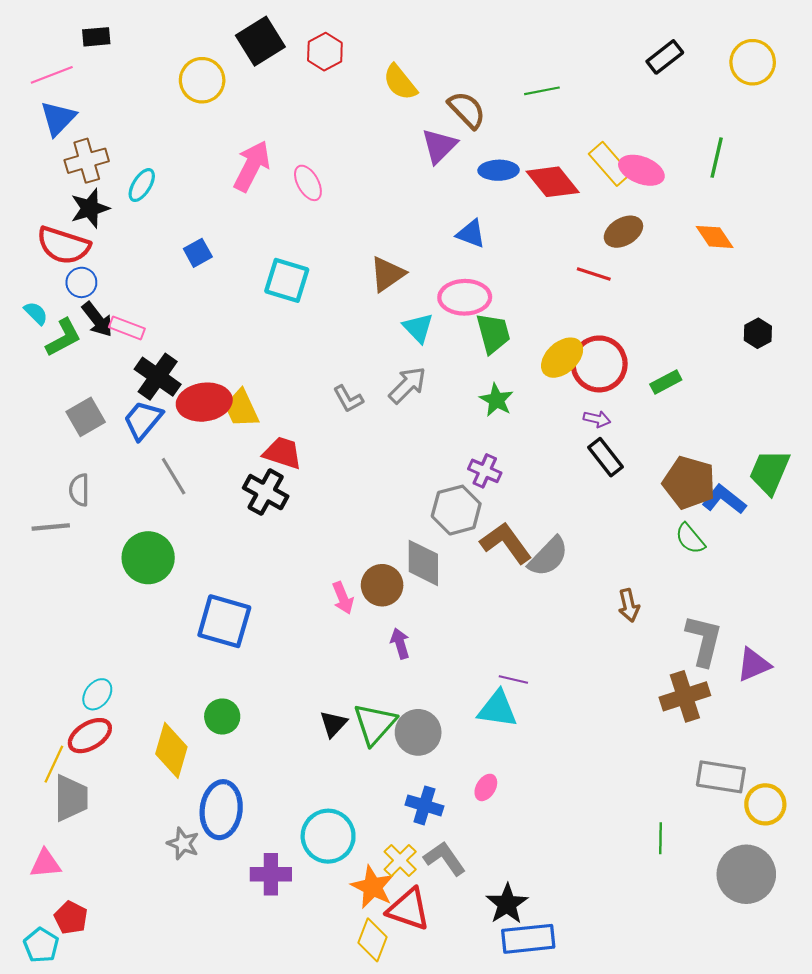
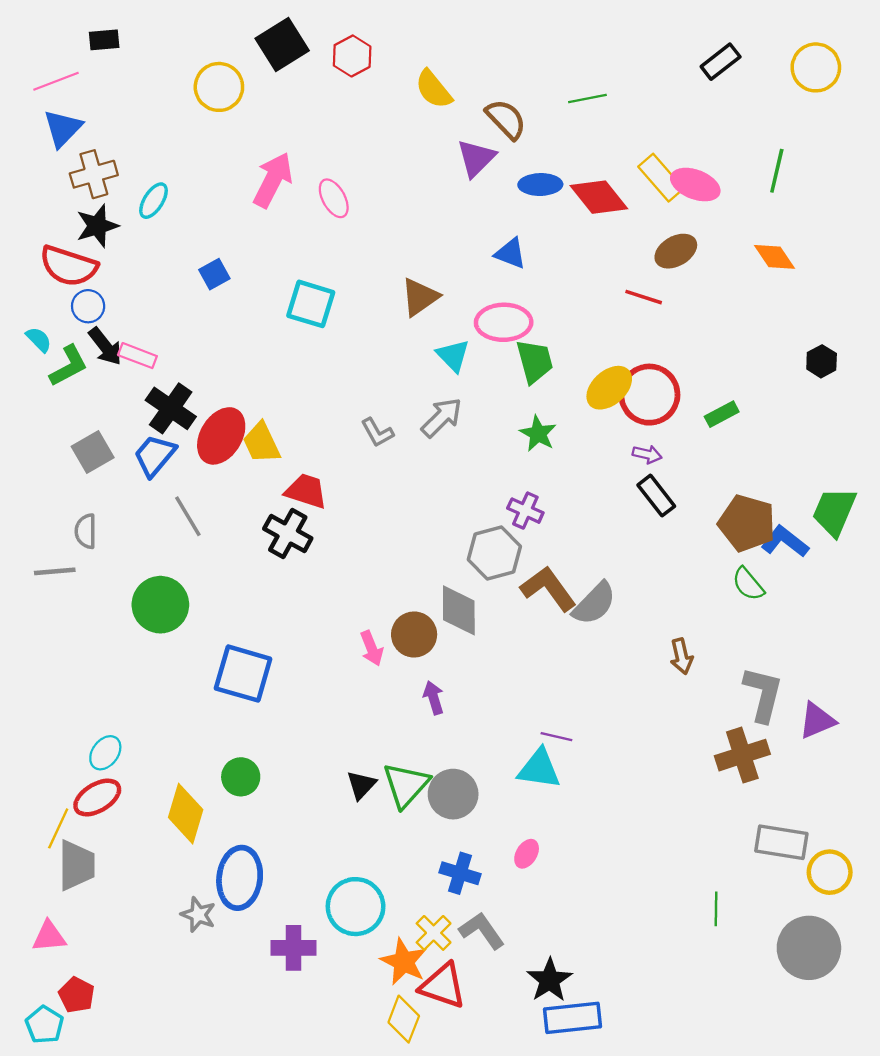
red ellipse: (204, 402) -> (221, 436), turned -51

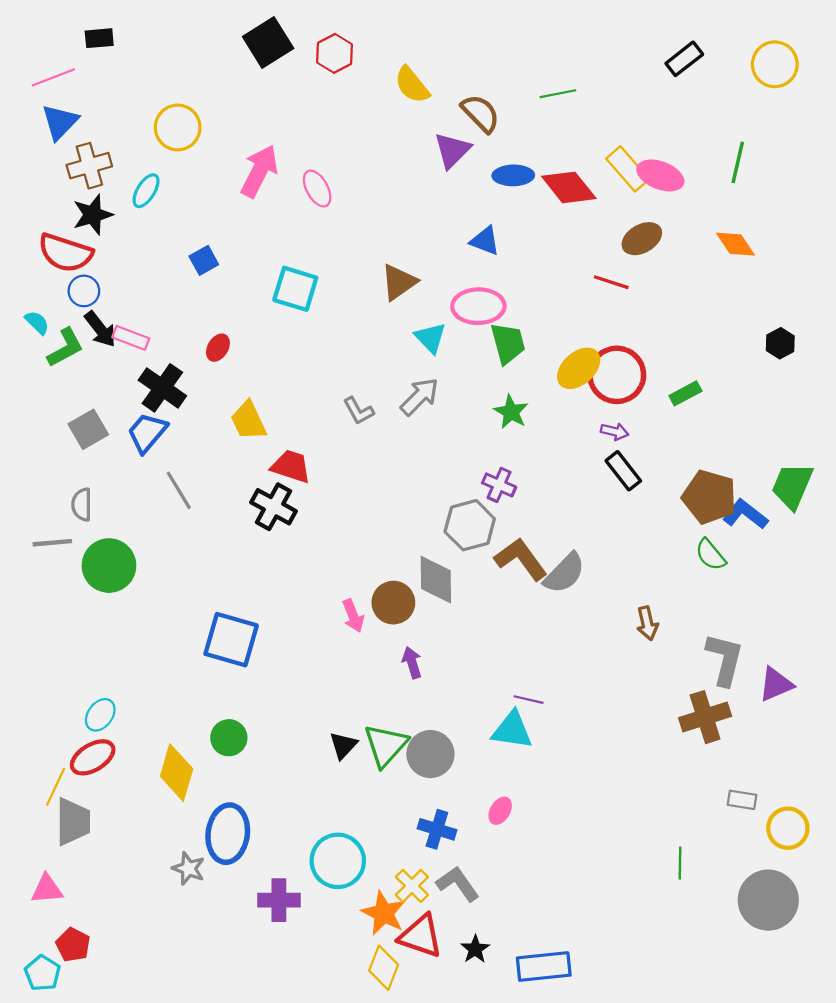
yellow circle: (219, 87) -> (178, 127), moved
red ellipse: (221, 436) -> (218, 348), moved, size x0.5
green circle: (160, 605) -> (109, 566), moved
gray rectangle: (781, 842) -> (742, 800), size x0.6
black star: (550, 980) -> (475, 949), moved, size x0.7

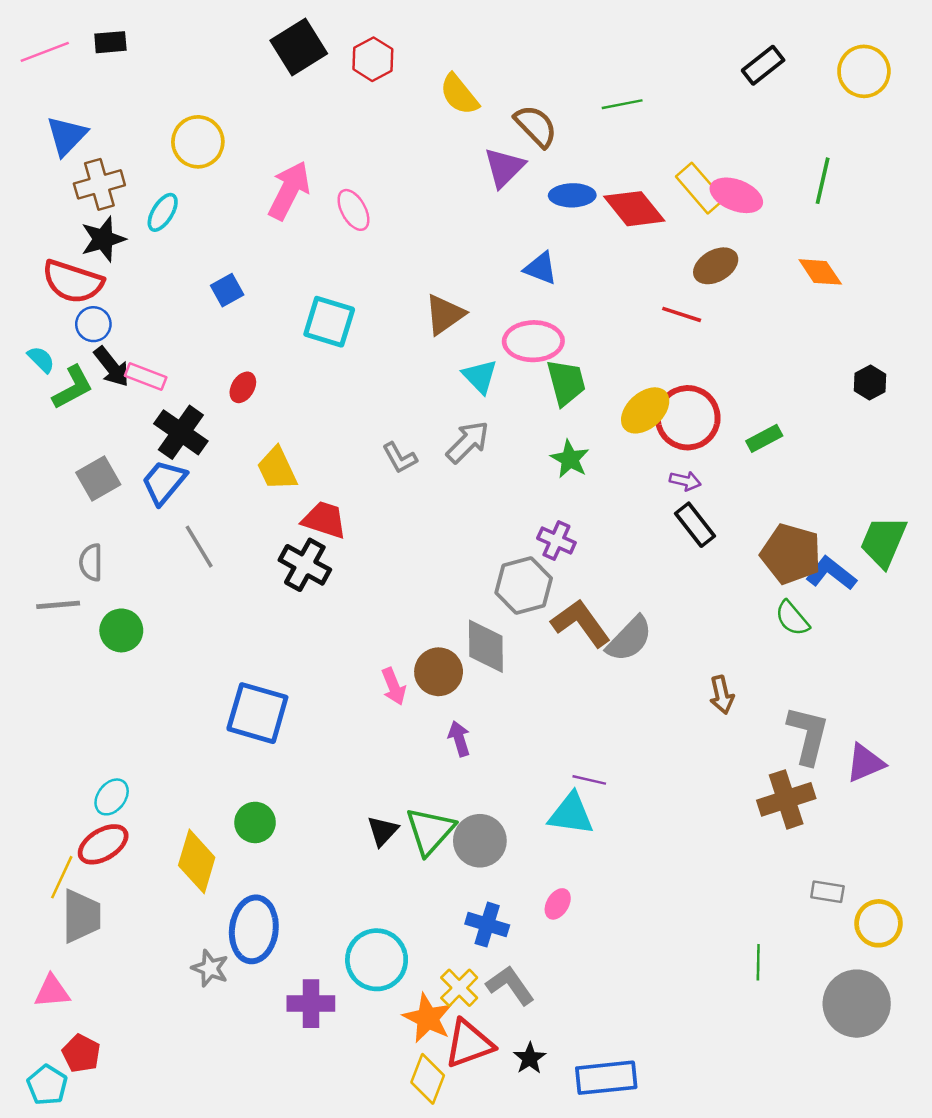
pink line: (53, 77) -> (45, 52), moved
green circle: (109, 566) -> (121, 630), size x0.7
red triangle: (421, 936) -> (469, 1044), turned -39

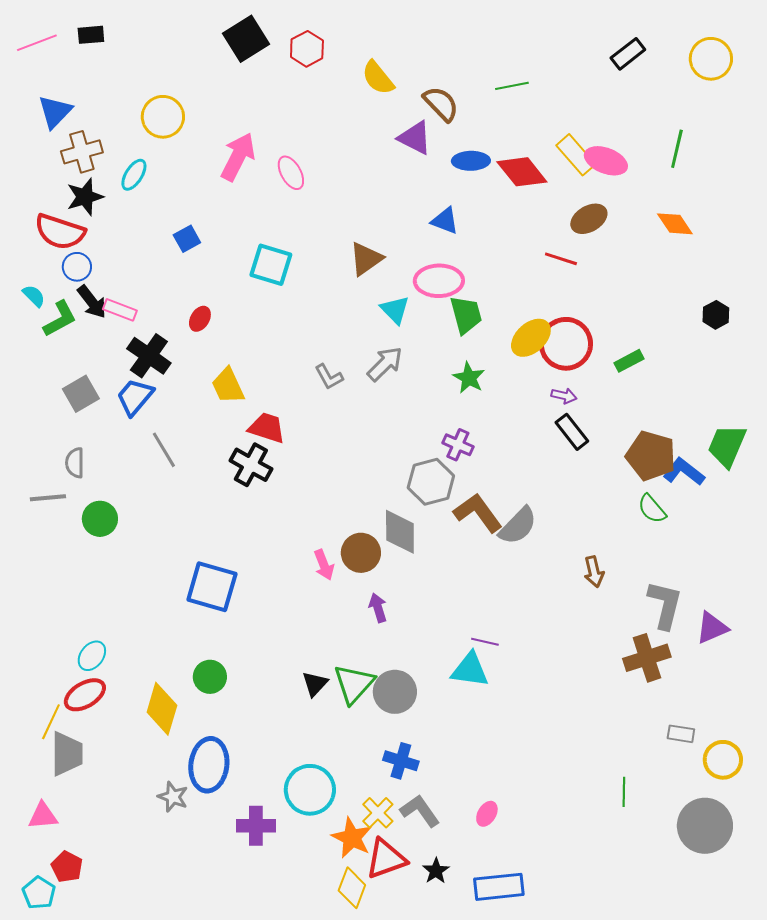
purple triangle: (504, 167) -> (415, 138), turned -48
pink ellipse: (558, 904) -> (487, 814), moved

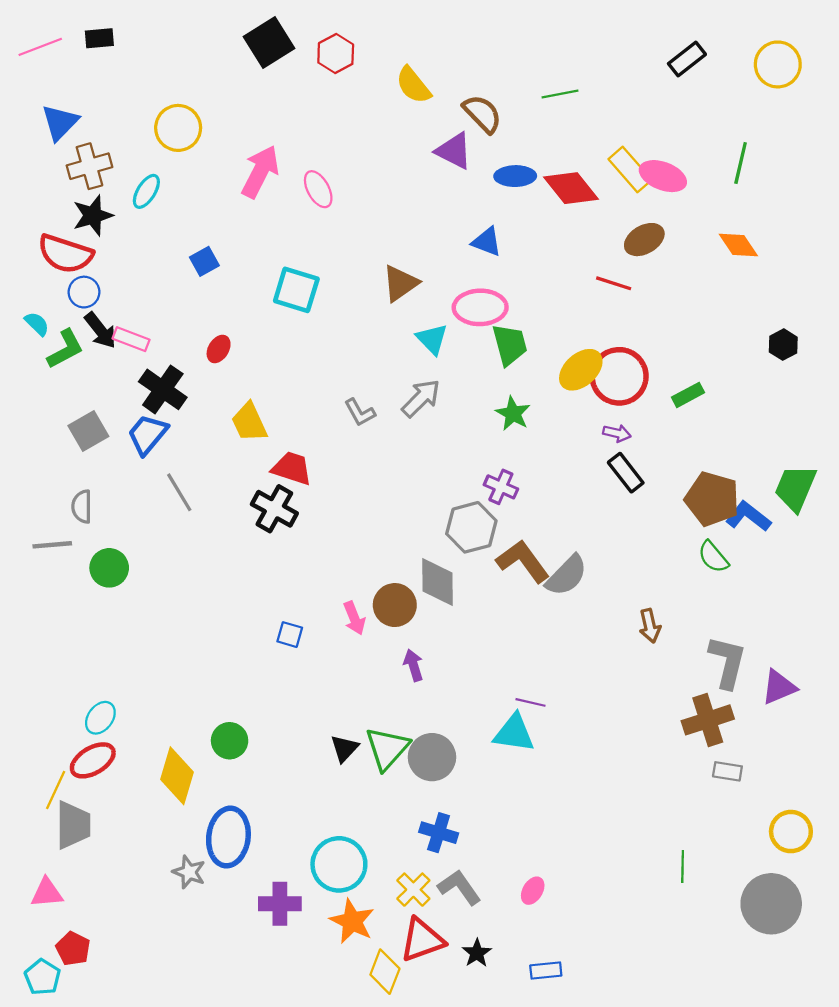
blue square: (212, 587) -> (290, 635), moved, size x0.5
gray rectangle: (681, 734) -> (727, 771), moved
orange star: (352, 838) -> (352, 921), moved
blue rectangle: (499, 887) -> (546, 971), size x0.6

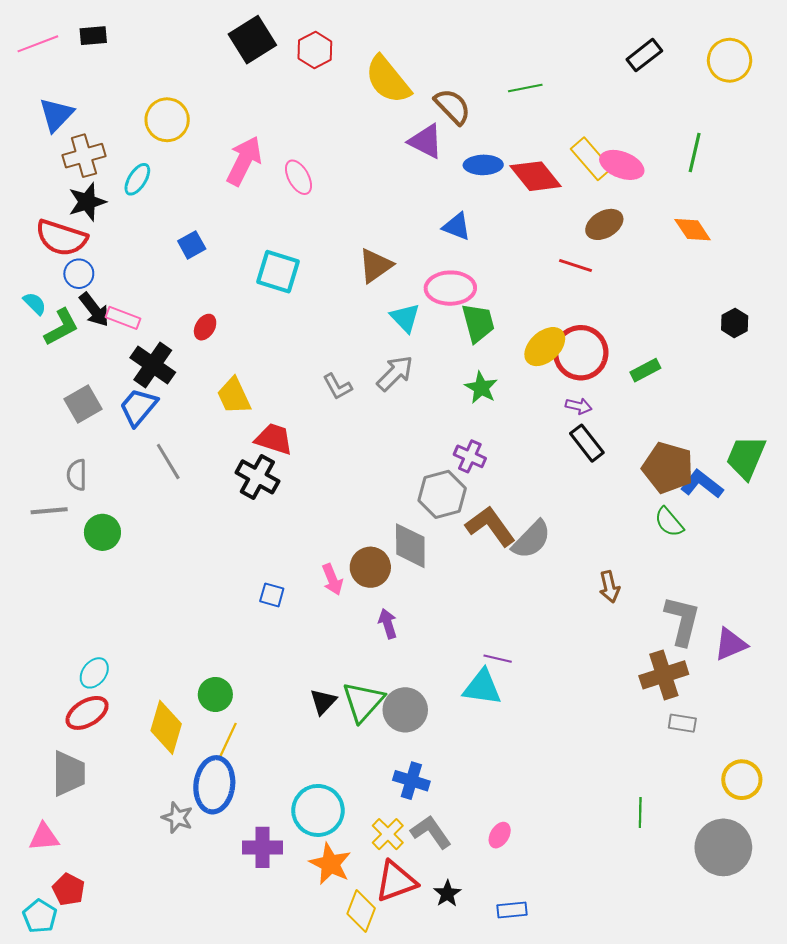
yellow semicircle: (413, 85) -> (388, 80), size x1.4
yellow line: (56, 790) -> (228, 741), moved

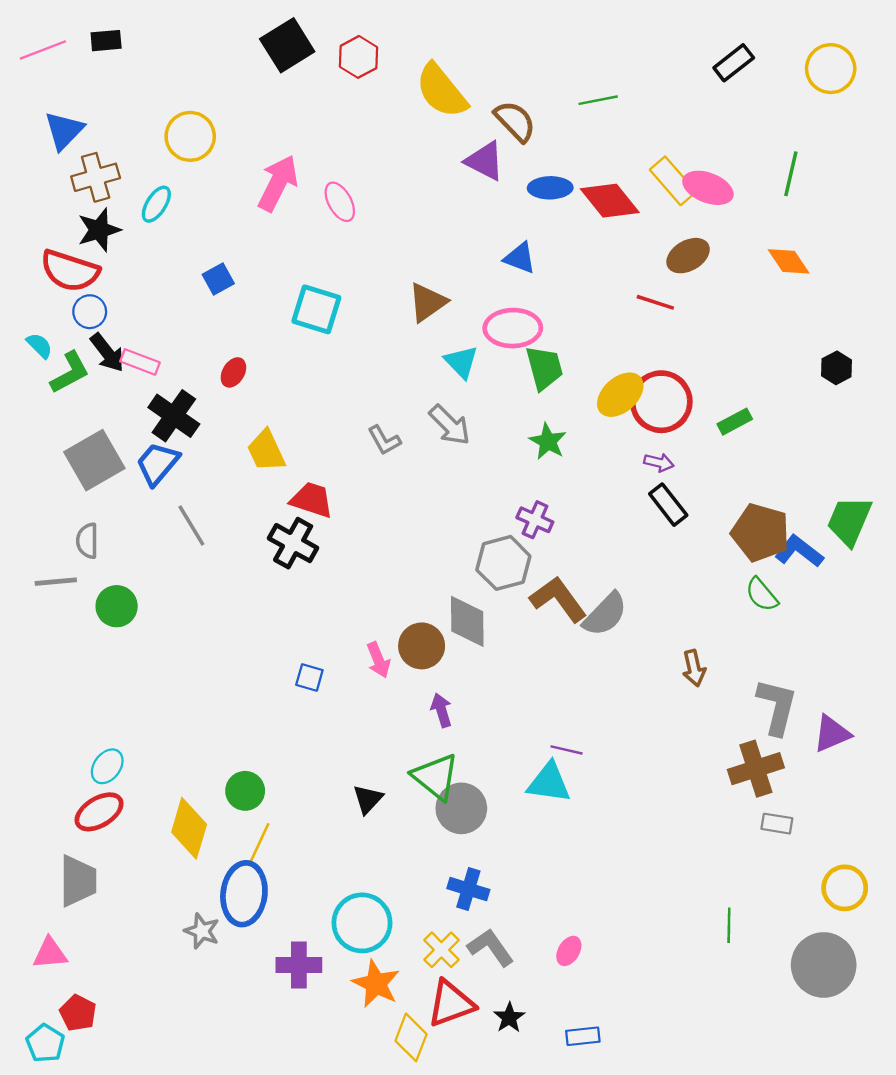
gray arrow: (395, 373) -> (450, 425), turned 90
gray square: (83, 404) -> (94, 460), size x1.4
green triangle: (363, 702) -> (436, 777), moved, turned -33

